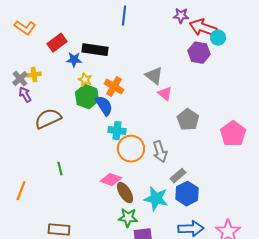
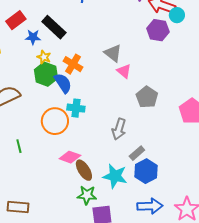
black rectangle: (95, 50) -> (54, 27), turned 35
orange circle: (131, 149) -> (55, 121), moved
gray arrow: (160, 152) -> (119, 129), turned 35

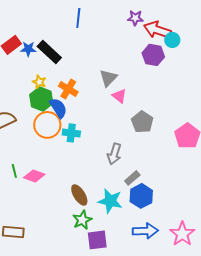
blue star: (33, 37) -> (28, 49), moved
gray triangle: (113, 53) -> (108, 78), turned 36
orange circle: (55, 121) -> (47, 125), moved
pink diamond: (70, 157) -> (34, 176), moved
green star: (87, 195) -> (82, 220), turned -30

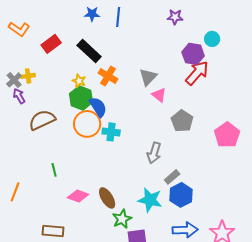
red arrow: (157, 30) -> (197, 73), moved, turned 112
blue star: (28, 49) -> (92, 14), moved
orange cross: (68, 89) -> (108, 76), moved
pink diamond: (34, 176) -> (78, 196), moved
brown ellipse: (79, 195) -> (107, 198), moved

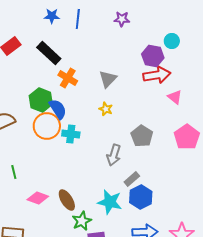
purple star: (175, 17) -> (122, 19), moved
red arrow: (197, 73) -> (157, 75), turned 40
yellow star: (79, 81) -> (106, 109), moved
pink triangle: (159, 95) -> (175, 97), moved
gray pentagon: (182, 121) -> (142, 136), moved

